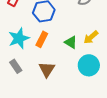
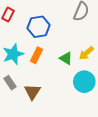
brown triangle: (47, 69) -> (32, 92), moved

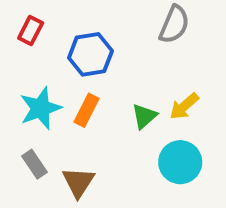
green triangle: (66, 58) -> (144, 116), turned 48

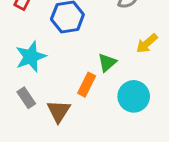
yellow arrow: (184, 106) -> (147, 43), moved
orange rectangle: (86, 110) -> (87, 85), moved

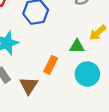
green triangle: (107, 63) -> (77, 46), moved, turned 42

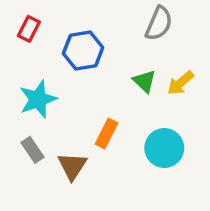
green triangle: (77, 46) -> (144, 81), moved, turned 42

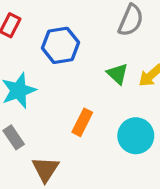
brown triangle: (72, 166) -> (45, 169), moved

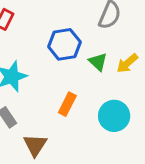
blue hexagon: (60, 45) -> (64, 44), moved

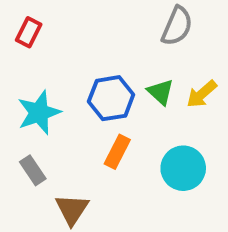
blue hexagon: (64, 44) -> (111, 98), moved

